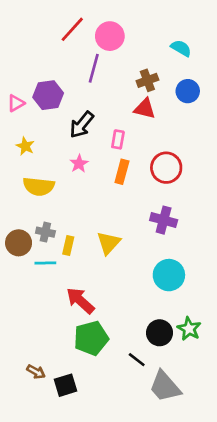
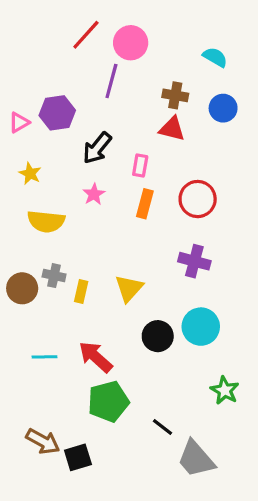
brown cross: (147, 80) -> (175, 95), turned 30
cyan line: (45, 263) -> (44, 357), moved
black circle: (160, 333) -> (158, 336), moved
brown arrow: (36, 372) -> (43, 441), size x1.5

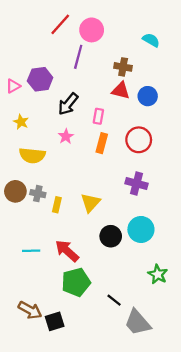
blue circle: (223, 108) -> (148, 96), moved
brown circle: (22, 288) -> (15, 191), moved

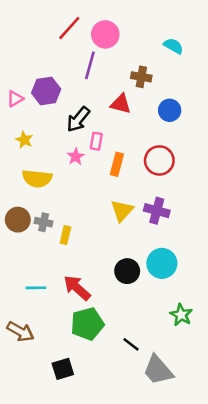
red triangle: (121, 90) -> (121, 104), moved
pink rectangle: (98, 116) -> (96, 141), moved
yellow triangle: (90, 203) -> (122, 211), moved
brown arrow: (30, 310) -> (20, 332), moved

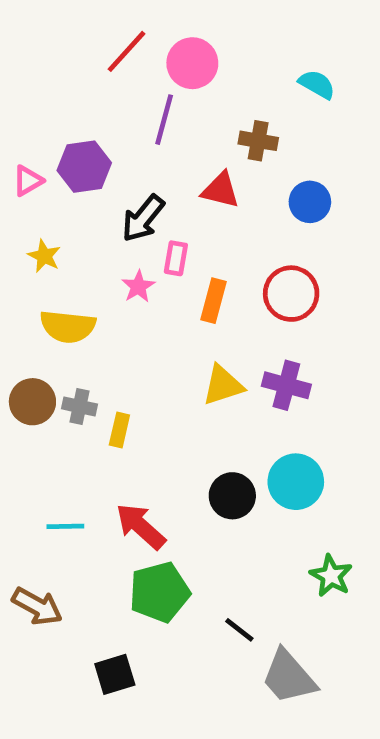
yellow triangle: (122, 211) -> (223, 385), turned 30

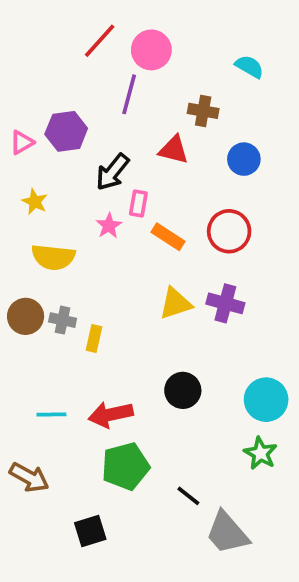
orange rectangle: (214, 301) -> (168, 237), turned -72
cyan circle: (296, 482) -> (266, 400), moved
red arrow: (141, 526) -> (111, 414), turned -54

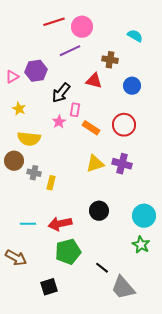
red line: (100, 41) -> (54, 22), turned 30
purple line: (129, 94) -> (70, 51), turned 50
brown circle: (26, 316) -> (14, 161), moved

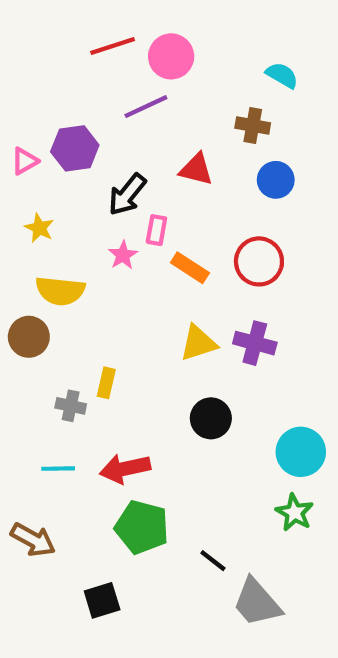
brown cross: (110, 60) -> (253, 125), moved
gray cross: (34, 173) -> (71, 406), moved
black circle: (99, 211) -> (211, 418), moved
green pentagon: (68, 252) -> (142, 527), turned 30

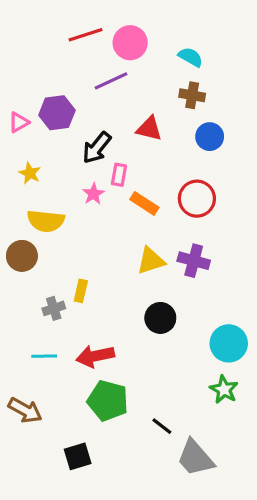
cyan semicircle: (282, 75) -> (191, 57), moved
gray cross: (71, 406) -> (54, 308), turned -30

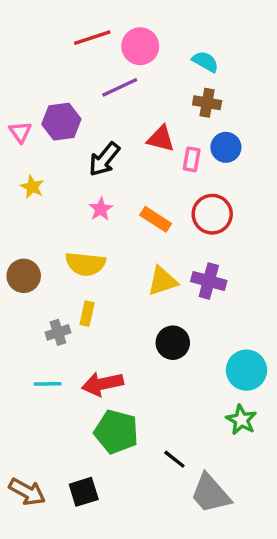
pink triangle: (19, 122) -> (20, 132), turned -35
pink rectangle: (119, 175) -> (192, 159), moved
yellow semicircle: (46, 221) -> (85, 264), moved
brown arrow: (25, 410) -> (27, 492), moved

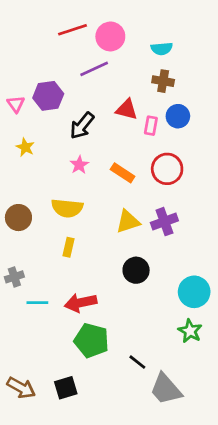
cyan semicircle: (205, 62) -> (162, 49), turned 145
purple cross: (209, 281) -> (164, 222), turned -35
gray cross: (58, 332) -> (14, 277), moved

